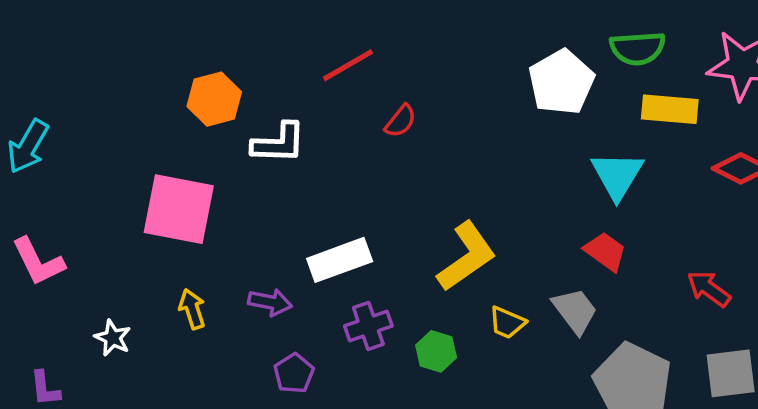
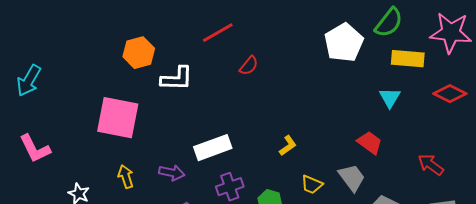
green semicircle: (638, 48) -> (389, 23), turned -48
cyan triangle: (617, 175) -> (390, 98), moved, size x0.7
yellow L-shape: (467, 257) -> (288, 146), size x0.5

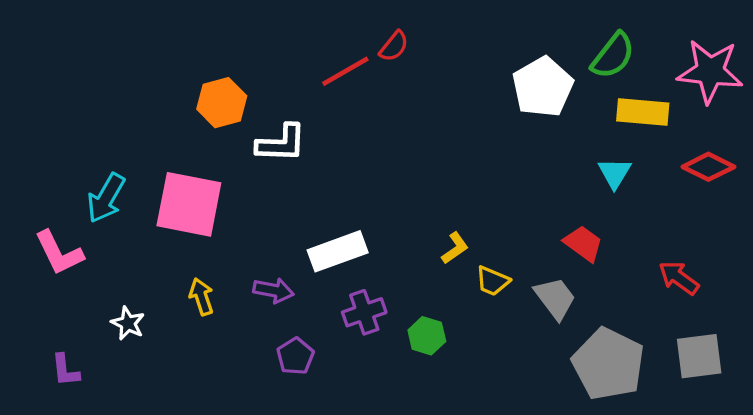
red semicircle: (249, 66) -> (394, 46), moved
cyan arrow: (29, 81) -> (106, 198), moved
yellow trapezoid: (312, 185) -> (493, 281), moved

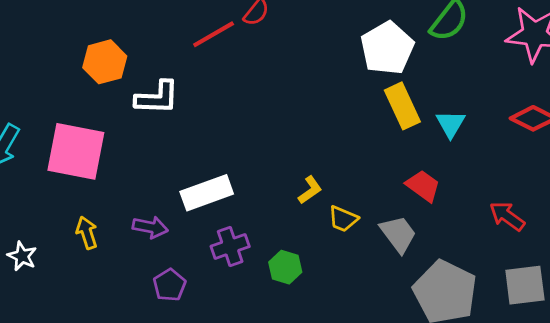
yellow rectangle: (643, 112) -> (402, 106), moved, turned 60

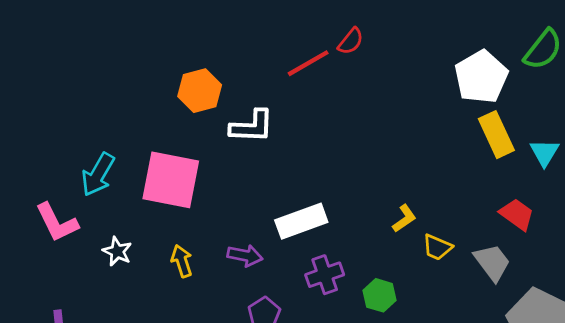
white star: (22, 256) -> (117, 251), moved

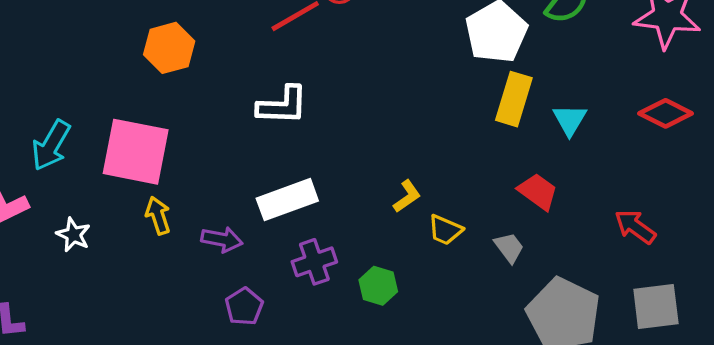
white L-shape: (252, 126) -> (282, 105), moved
yellow rectangle: (496, 135) -> (514, 99), turned 42
yellow arrow: (182, 261) -> (158, 216), moved
gray trapezoid: (492, 262) -> (509, 247), size x0.7

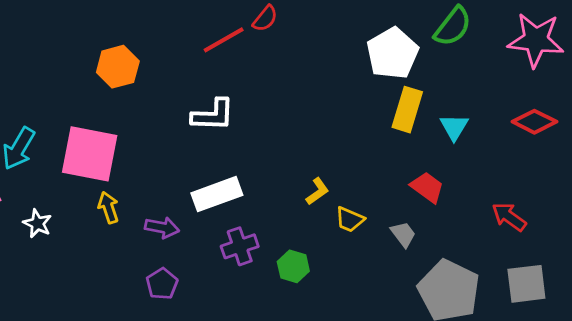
purple pentagon: (244, 307) -> (162, 284), moved

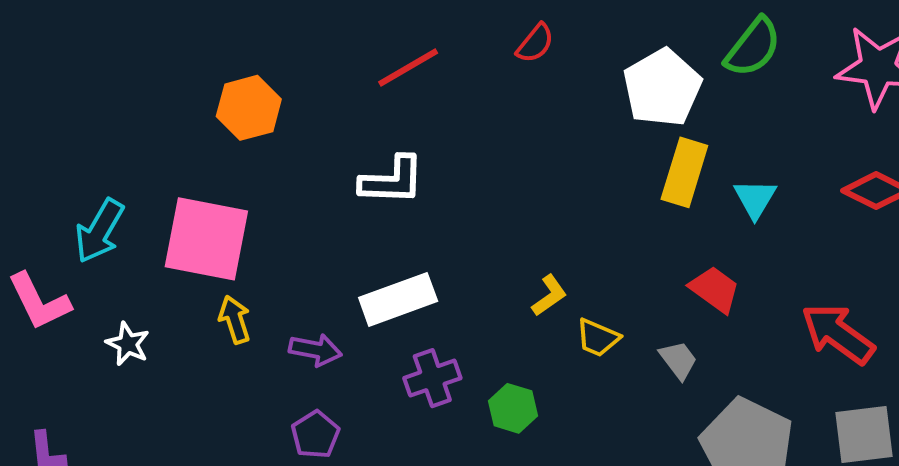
red semicircle: (265, 18) -> (535, 43), moved
red arrow: (509, 217) -> (838, 334), size x1.4

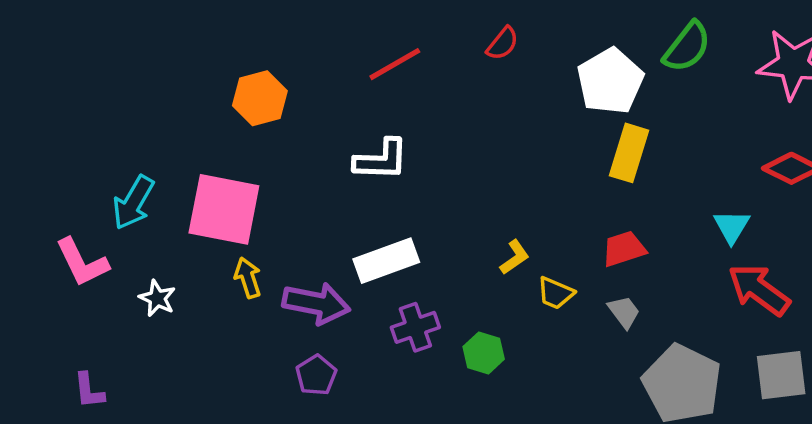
cyan triangle: (755, 199) -> (732, 226), moved
red trapezoid: (715, 289) -> (624, 249), moved, turned -54
purple arrow: (315, 350) -> (316, 303), size x1.5

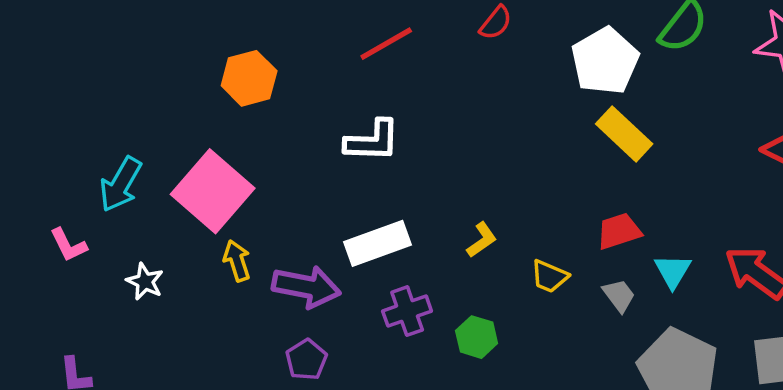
yellow rectangle: (629, 153) -> (624, 134), turned -64
pink square: (224, 209) -> (213, 191), turned 30
cyan triangle: (732, 226) -> (673, 271), moved
yellow L-shape: (515, 257) -> (482, 240), moved
pink L-shape: (82, 262) -> (68, 245), size x0.7

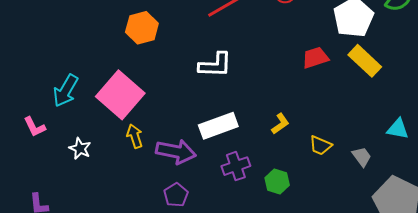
red trapezoid: (619, 231) -> (315, 58), moved
cyan triangle: (673, 271) -> (398, 129), moved, turned -50

